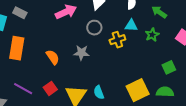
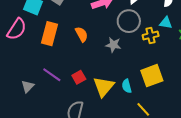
gray circle: (94, 28) -> (129, 21), size x1.5
orange semicircle: (53, 57) -> (82, 34), moved
yellow square: (138, 90) -> (152, 76), moved

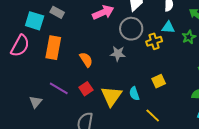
orange semicircle: (82, 34) -> (86, 60), moved
yellow square: (152, 76) -> (159, 81), size x0.6

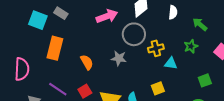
cyan triangle: (168, 27) -> (171, 63), moved
pink semicircle: (20, 46) -> (22, 69), moved, turned -30

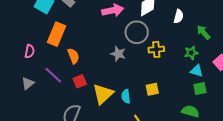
orange semicircle: (87, 62) -> (73, 56), moved
cyan triangle: (171, 63) -> (197, 71), moved
pink semicircle: (22, 69) -> (30, 51), moved, size x0.6

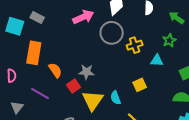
gray star: (118, 54) -> (86, 72), moved
cyan triangle: (197, 71) -> (157, 60), moved
red square: (80, 81) -> (73, 86), moved

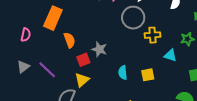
purple line: (40, 94) -> (47, 70), moved
cyan semicircle: (116, 98) -> (123, 73), moved
yellow triangle: (93, 100) -> (82, 80), moved, size x0.7

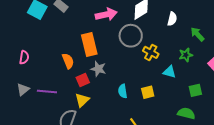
orange rectangle: (53, 18) -> (89, 45), moved, turned -35
yellow cross: (152, 35) -> (151, 52), turned 35
purple line: (47, 70) -> (47, 92), turned -36

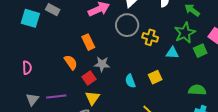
orange rectangle: (89, 45) -> (88, 42), size x0.7
green star: (186, 55) -> (185, 33), size x1.5
green square: (195, 90) -> (200, 51), moved

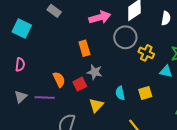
cyan square: (30, 18) -> (22, 29), moved
orange semicircle: (71, 62) -> (59, 79), moved
yellow triangle: (92, 98) -> (96, 105), moved

